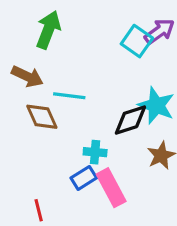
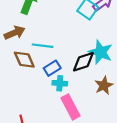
brown arrow: (27, 76) -> (15, 33), turned -48
blue rectangle: (84, 178) -> (52, 68), moved

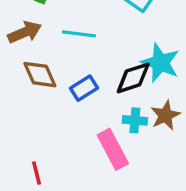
cyan line: (43, 46) -> (79, 34), moved
cyan cross: (60, 83) -> (135, 120), moved

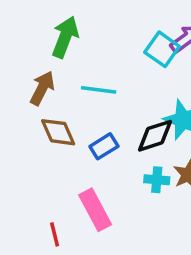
brown arrow: (25, 32) -> (42, 88), turned -40
pink rectangle: (113, 149) -> (95, 210), moved

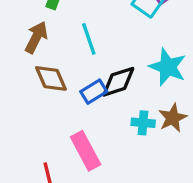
cyan line: (99, 90) -> (89, 39), turned 64
black diamond: (155, 136) -> (118, 82), moved

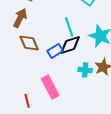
cyan line: (89, 39) -> (69, 27), moved

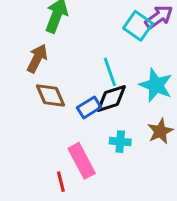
cyan cross: (85, 70) -> (120, 142), moved
red line: (27, 101) -> (61, 182), moved

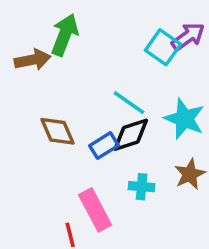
brown arrow: (37, 58) -> (33, 60), moved, turned 52
cyan line: (110, 72) -> (129, 103), turned -36

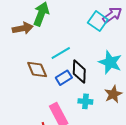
cyan line: (129, 103) -> (61, 53), moved, turned -66
black diamond: (131, 135) -> (79, 72), turned -70

